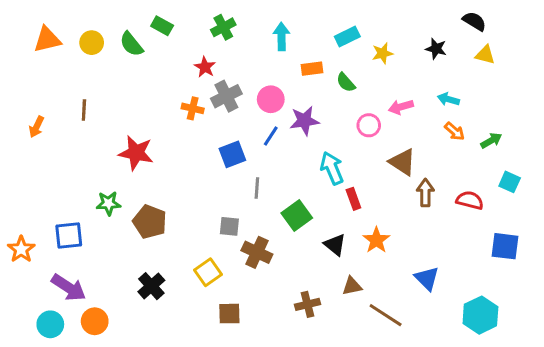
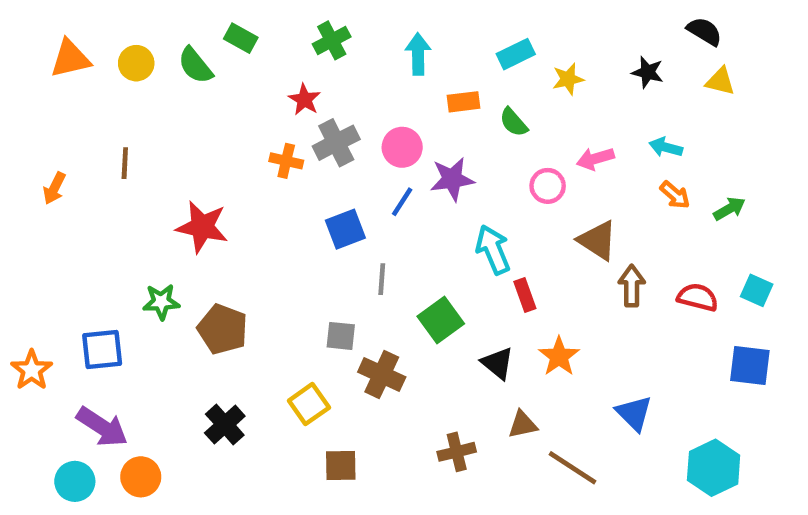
cyan square: (510, 182) -> (757, 290), moved

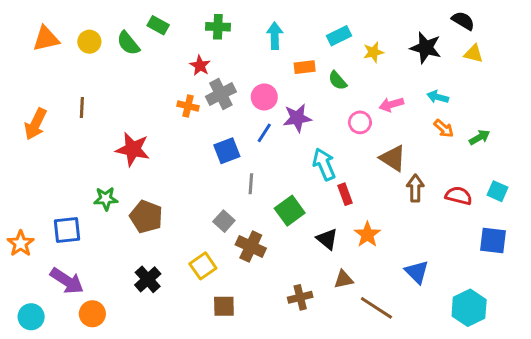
green cross: (332, 40) -> (218, 27), turned 30
black star: (648, 72) -> (426, 48), size x1.5
orange arrow: (54, 188) -> (36, 124), size x1.5
gray square: (341, 336) -> (224, 221), turned 36
cyan circle: (75, 481) -> (31, 317), moved

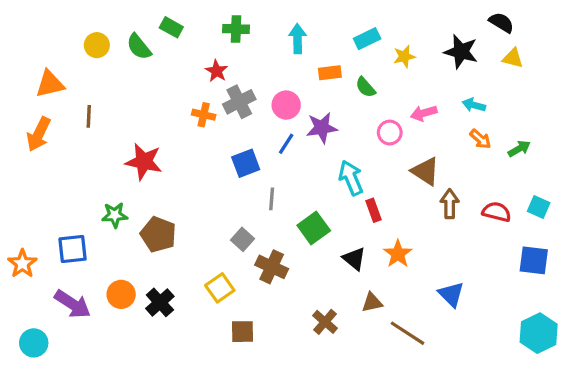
orange triangle: (46, 39) -> (50, 84), moved
brown cross: (300, 297) -> (325, 322), turned -35
cyan hexagon: (469, 308) -> (539, 333), moved
orange circle: (92, 314) -> (121, 294), moved

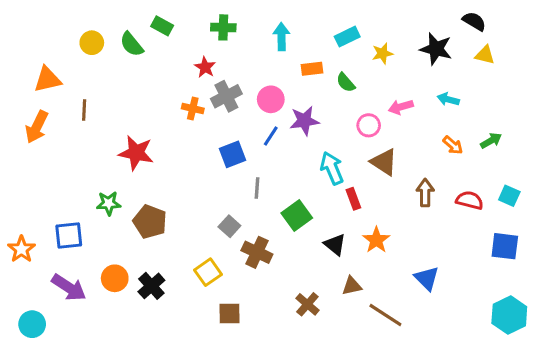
orange arrow: (480, 139) -> (453, 145), moved
brown triangle: (425, 171) -> (384, 162), moved

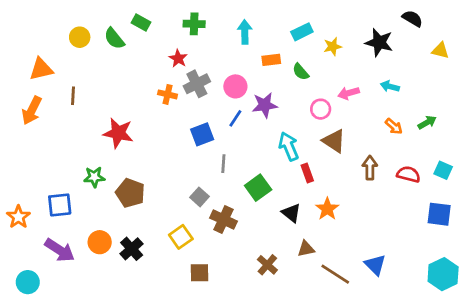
yellow triangle: (485, 55) -> (440, 50), moved
blue triangle: (427, 278) -> (375, 265), moved

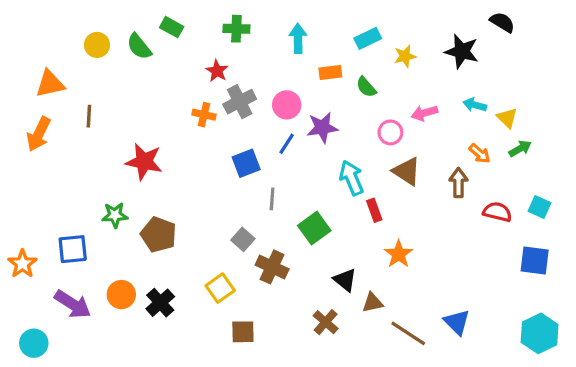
yellow triangle: (440, 50) -> (507, 118), moved, turned 30
brown arrow: (370, 168) -> (458, 183), moved
black triangle: (291, 213) -> (345, 280), moved

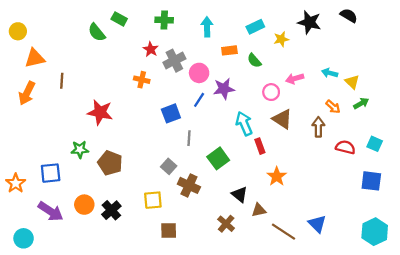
yellow circle: (97, 45) -> (18, 31), moved
black star: (462, 51) -> (309, 22), moved
gray cross: (240, 102) -> (174, 61), moved
yellow square: (220, 288) -> (153, 200), turned 30

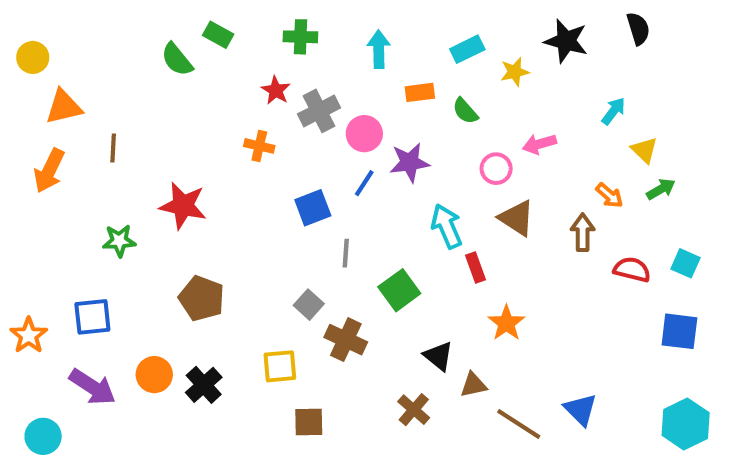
black semicircle: (349, 16) -> (638, 29), turned 42
cyan arrow: (330, 73) -> (613, 111), moved, turned 112
green star: (80, 149) -> (119, 241), moved

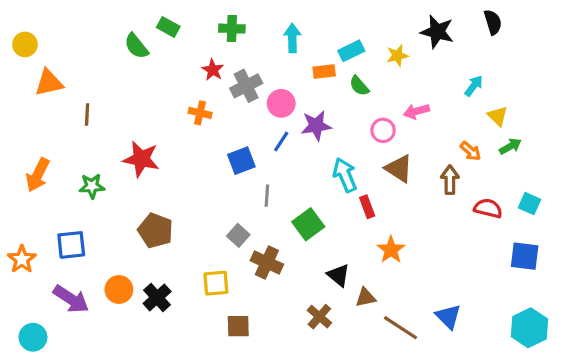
cyan rectangle: (467, 49) -> (351, 51), moved
orange arrow: (49, 171) -> (38, 175), moved

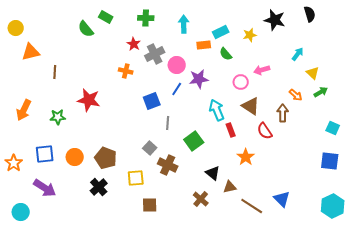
red semicircle: (488, 208) -> (265, 131), moved, turned -138
brown pentagon: (155, 231) -> (106, 158), moved
orange circle: (119, 290) -> (75, 157), moved

